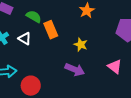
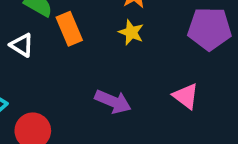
yellow star: (81, 45) -> (131, 32), moved

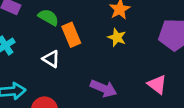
white triangle: (22, 45) -> (51, 59), moved

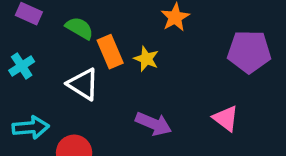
yellow star: (117, 37) -> (146, 59), moved
white triangle: (51, 59) -> (83, 84), size x1.4

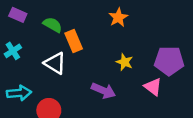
purple pentagon: (249, 52) -> (169, 61), moved
yellow star: (146, 59) -> (124, 62), moved

